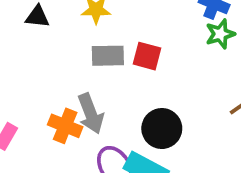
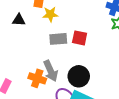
black circle: (162, 129) -> (79, 76), moved

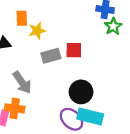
gray arrow: (51, 71) -> (22, 82), moved
orange cross: (37, 78) -> (15, 108), moved

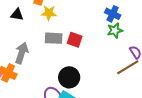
gray arrow: (22, 82) -> (22, 53), turned -145

